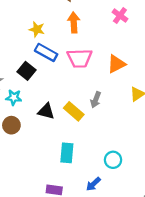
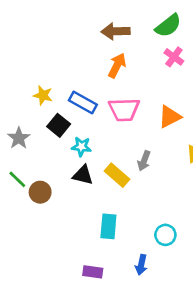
orange arrow: (74, 22) -> (117, 65), turned 30
yellow star: (37, 29) -> (43, 95), moved
cyan star: (14, 97) -> (81, 147), moved
blue arrow: (93, 184) -> (141, 265), turned -35

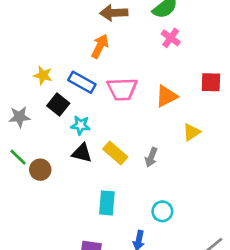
orange arrow: (117, 65) -> (100, 46), moved
gray star: (19, 138) -> (19, 117), turned 30
gray arrow: (144, 161) -> (151, 157), moved

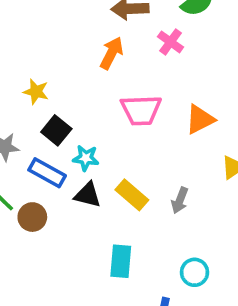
pink cross: (171, 38) -> (171, 42), moved
blue rectangle: (82, 82) -> (47, 173), moved

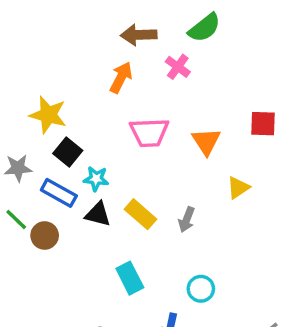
yellow star: (36, 92) -> (48, 115), size x1.5
orange triangle: (200, 119) -> (206, 141), turned -36
cyan rectangle: (121, 261) -> (130, 278), turned -32

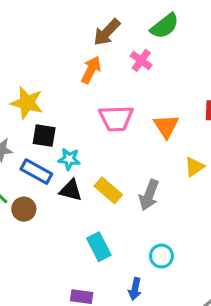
brown arrow: (139, 35) -> (107, 32), turned -44
black square: (68, 152) -> (44, 136), turned -30
gray arrow: (187, 220) -> (149, 195), size x1.4

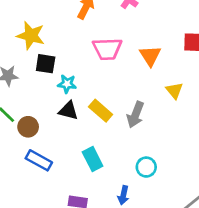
yellow triangle: (194, 167) -> (174, 91), turned -36
blue rectangle: (36, 172) -> (39, 160), moved

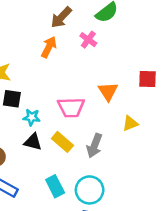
pink trapezoid: (107, 49) -> (71, 107), moved
yellow triangle: (174, 91) -> (130, 123), turned 49
cyan circle: (146, 167) -> (90, 190), moved, size x1.5

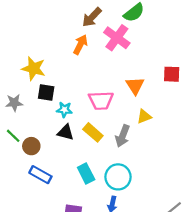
pink cross: (88, 40) -> (117, 38), size x1.6
yellow triangle: (130, 123) -> (144, 116), moved

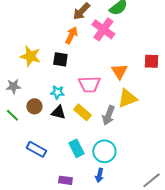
black square: (46, 92) -> (60, 59), moved
yellow triangle: (144, 116) -> (127, 98), size x1.5
brown circle: (31, 146) -> (34, 106), moved

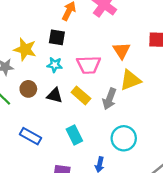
yellow star: (30, 56) -> (25, 49), moved
cyan star: (57, 92) -> (55, 65), moved
cyan circle: (104, 151) -> (124, 138), moved

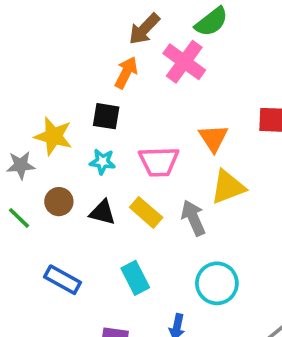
gray arrow: (109, 99) -> (193, 218), turned 135

